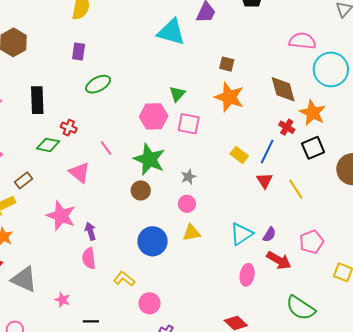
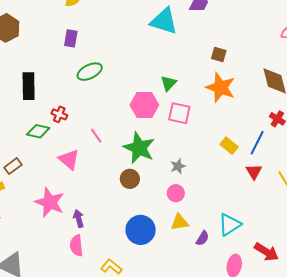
purple semicircle: (269, 234) -> (202, 238), moved

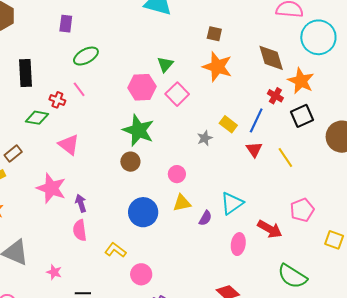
pink square: (179, 113) -> (177, 94), turned 35
pink line: (96, 136) -> (79, 89), moved
gray star: (178, 166) -> (205, 138), moved

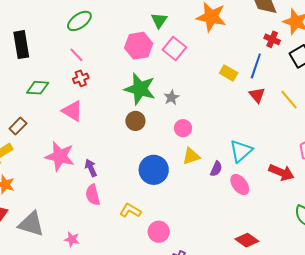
red cross: (57, 100) -> (81, 78), moved, turned -35
gray star: (205, 138) -> (171, 97), moved
pink ellipse: (238, 244) -> (240, 185), moved, turned -40

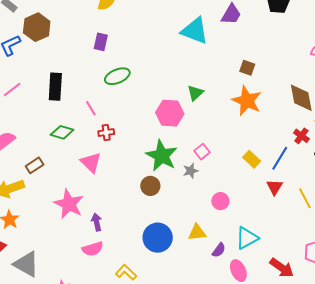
pink square: (174, 49) -> (202, 152), moved, size x0.7
pink line: (76, 55) -> (91, 108), moved
pink circle: (183, 128) -> (220, 201), moved
pink semicircle: (93, 195) -> (93, 249), turned -105

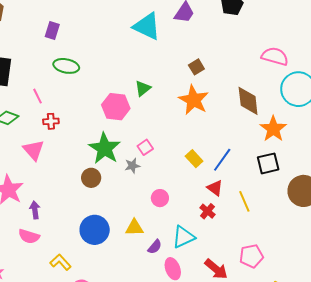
brown square: (247, 68) -> (196, 67), turned 35
green ellipse: (117, 76) -> (66, 66), turned 30
red cross: (301, 136) -> (208, 211), moved
red triangle: (275, 187) -> (215, 188), turned -30
pink semicircle: (93, 249) -> (29, 236), turned 30

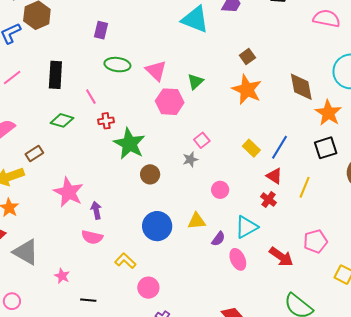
pink semicircle: (275, 56) -> (327, 18), moved
green star: (105, 148) -> (129, 144), moved
pink triangle: (34, 150) -> (156, 71), moved
yellow line: (244, 201) -> (305, 187), turned 50

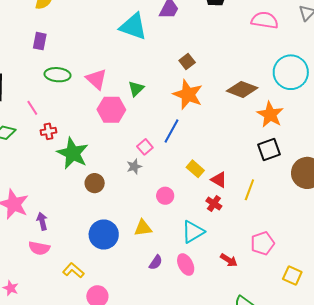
brown diamond: (301, 87) -> (242, 89), turned -56
blue line: (280, 147) -> (172, 131), moved
yellow rectangle: (251, 148) -> (195, 169), moved
purple semicircle: (218, 239) -> (156, 262), moved
red arrow: (281, 257) -> (229, 260), size x0.7

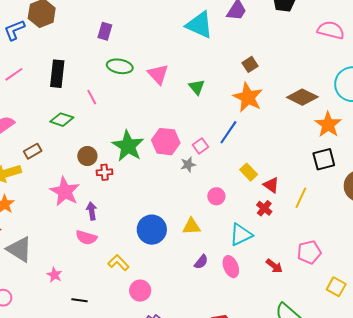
green triangle: (136, 89) -> (197, 87), turned -30
pink hexagon: (111, 110) -> (166, 142), moved
red cross: (48, 131) -> (105, 172), moved
brown circle: (95, 183) -> (87, 156), moved

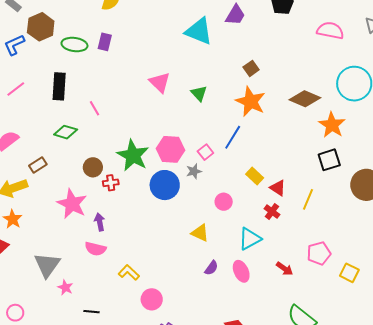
green ellipse: (120, 66) -> (74, 45), moved
yellow triangle: (191, 226) -> (200, 233), turned 30
blue circle: (152, 230) -> (165, 185), moved
gray triangle: (19, 249) -> (47, 265), moved, turned 36
yellow square: (336, 287) -> (349, 273), moved

